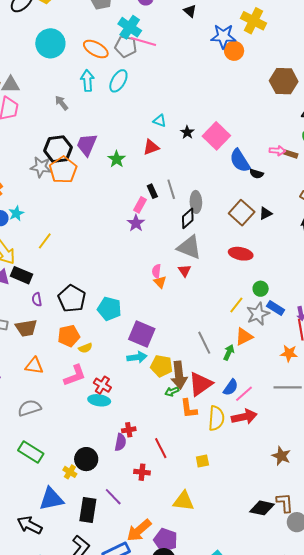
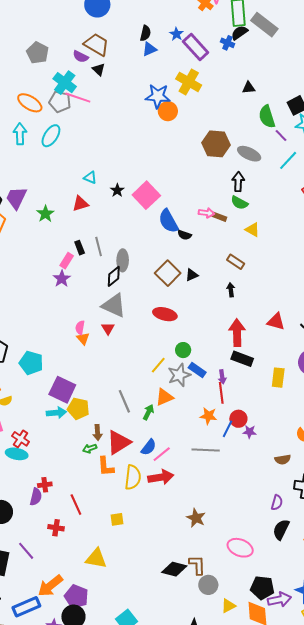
black triangle: (190, 11) -> (99, 69), moved
yellow pentagon: (161, 366) -> (78, 409), moved
brown arrow: (179, 375) -> (98, 432), size x0.6

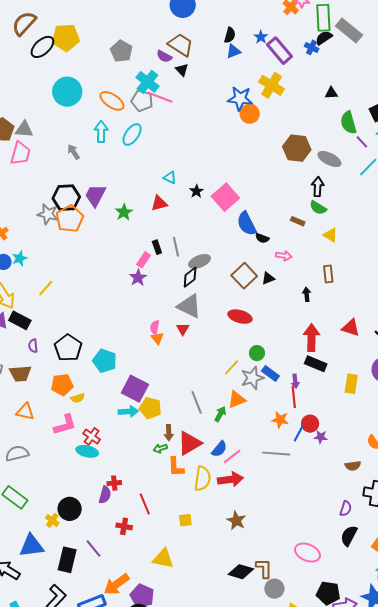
pink arrow: (206, 213) -> (284, 256), moved
gray ellipse: (123, 260) -> (200, 261), turned 65
brown rectangle: (236, 262) -> (328, 274), moved, turned 48
brown star: (196, 518) -> (236, 521), moved

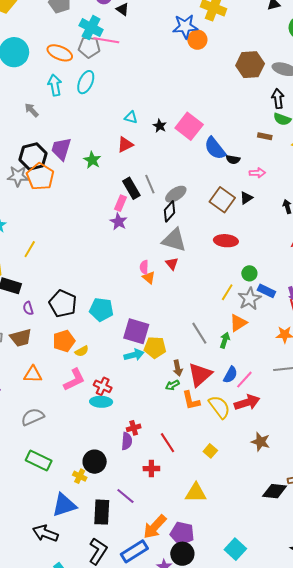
black rectangle: (157, 247) -> (131, 188), size x1.5
yellow semicircle: (202, 479) -> (219, 407), turned -35
yellow square: (185, 520) -> (210, 451), turned -32

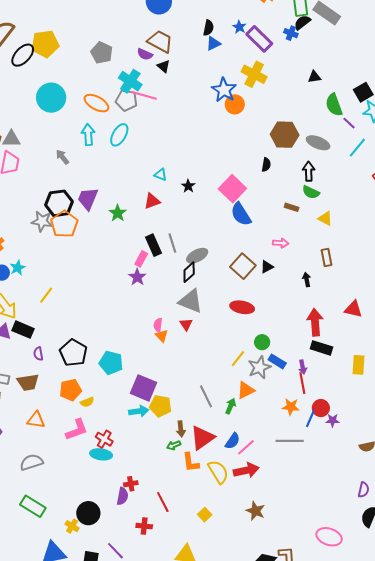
blue star: (185, 26) -> (224, 90), turned 30
pink square: (189, 126) -> (232, 189), moved
black semicircle: (233, 160) -> (266, 165), moved, turned -96

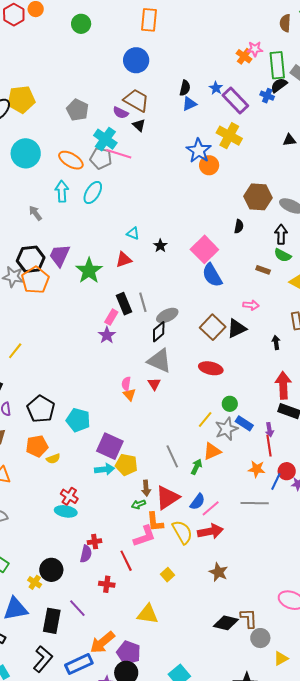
green star: (118, 213) -> (89, 271), size x1.5
black triangle: (267, 267) -> (237, 329), size x1.5
pink L-shape: (77, 430) -> (144, 536), moved

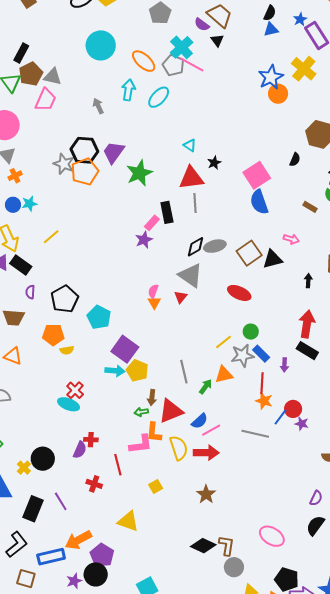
red triangle: (124, 260) -> (191, 178), moved, size x1.5
gray line: (143, 302) -> (195, 203), moved
gray ellipse: (167, 315) -> (215, 246), moved
red line: (269, 446) -> (262, 383), moved

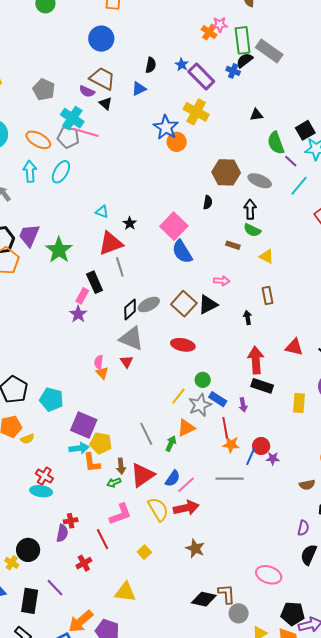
blue triangle: (271, 30) -> (139, 89), moved
orange L-shape: (154, 432) -> (92, 463), moved
red cross: (94, 484) -> (84, 563), turned -35

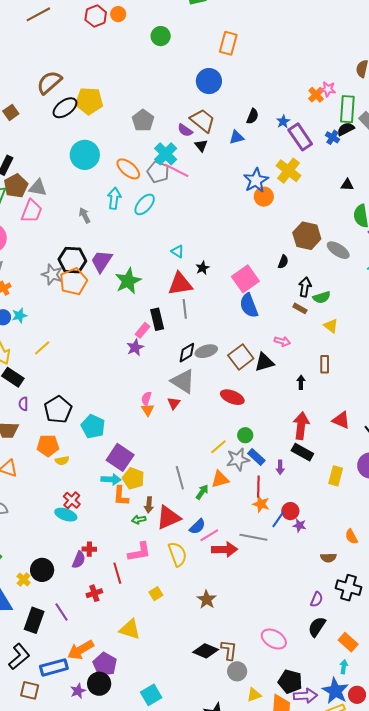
black arrow: (250, 209) -> (305, 287), moved
green semicircle: (252, 230) -> (322, 297), turned -54
red arrow: (186, 508) -> (225, 549), moved

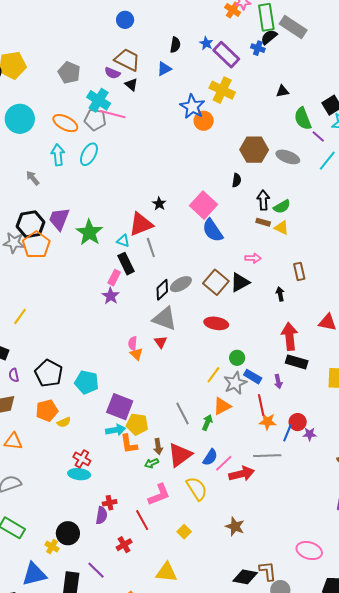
blue circle: (209, 81) -> (125, 20), size x0.7
cyan triangle: (178, 251) -> (123, 241), moved
yellow triangle: (331, 326) -> (282, 228), moved

